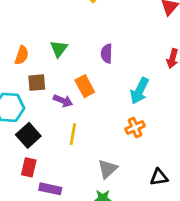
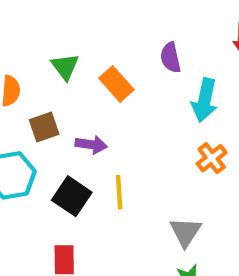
purple semicircle: (107, 54) -> (170, 58), moved
orange rectangle: (85, 86) -> (116, 84), moved
black square: (28, 135) -> (72, 196), moved

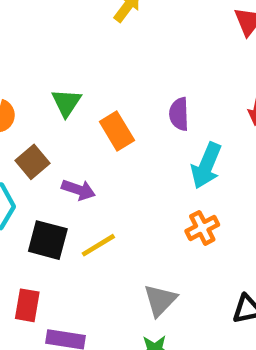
brown square: (44, 127) -> (33, 162), turned -32
yellow line: (119, 192) -> (98, 245), turned 52
black square: (72, 196) -> (48, 240), turned -30

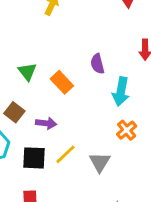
gray triangle: (160, 300) -> (100, 162), moved

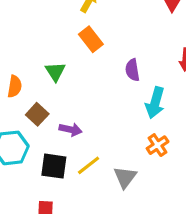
orange rectangle: (62, 82) -> (91, 39), moved

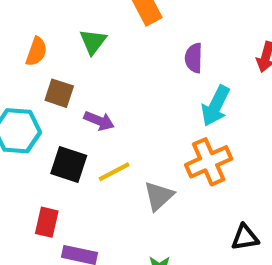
brown square: (37, 114) -> (59, 93), turned -35
orange cross: (158, 145) -> (209, 162), size x1.5

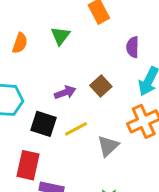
brown square: (59, 93) -> (101, 86), moved, turned 30
purple arrow: (99, 121) -> (65, 92), turned -42
red rectangle: (47, 222) -> (28, 165), size x1.4

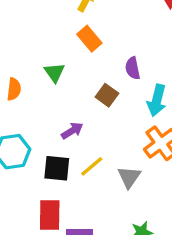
brown square: (101, 86) -> (107, 95), moved

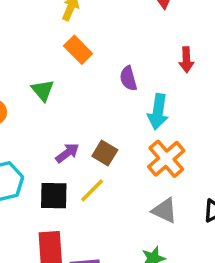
brown square: (107, 95) -> (105, 153), moved
gray triangle: (129, 177) -> (165, 211), moved, turned -35

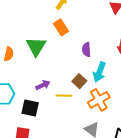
green triangle: (43, 90) -> (36, 46), size x1.5
brown square: (105, 153) -> (79, 81), moved
yellow line: (92, 190) -> (64, 96), moved, turned 35

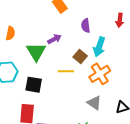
green triangle: (36, 46) -> (36, 52), moved
purple arrow: (43, 85) -> (54, 39), moved

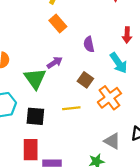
cyan arrow: (99, 47) -> (119, 63), moved, turned -48
yellow line: (66, 71) -> (71, 108), moved
gray triangle: (94, 103) -> (112, 141), moved

